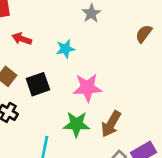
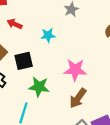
pink star: (87, 88) -> (75, 70), moved
green star: (76, 124) -> (39, 87), moved

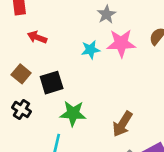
cyan star: (48, 35) -> (91, 50), moved
pink star: (75, 70) -> (121, 43), moved

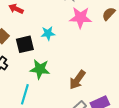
cyan star: (91, 50) -> (48, 33), moved

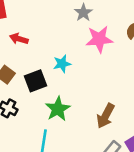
green star: (40, 69) -> (58, 109), turned -30

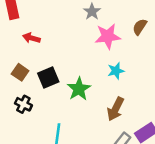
cyan star: (62, 64) -> (116, 71), moved
green star: (58, 109) -> (79, 89), moved

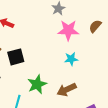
green star: (79, 89) -> (37, 84), moved
brown arrow: (116, 109) -> (67, 90), turned 30

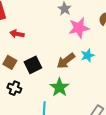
brown arrow: (67, 90) -> (66, 61), moved

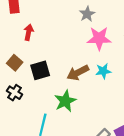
red arrow: (17, 34) -> (29, 32), turned 80

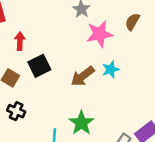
black square: (40, 70) -> (39, 66), moved
green star: (65, 101) -> (81, 123), moved

